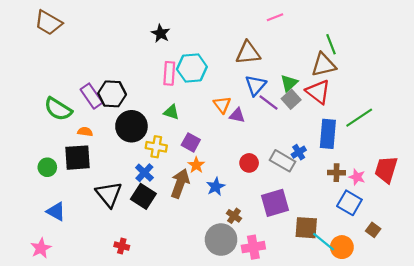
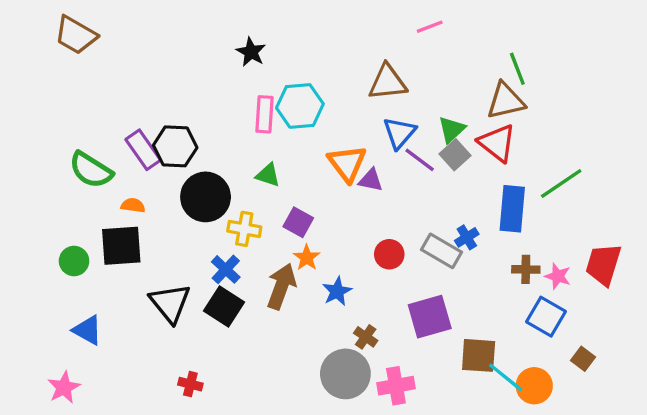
orange triangle: (222, 105) -> (347, 163), size x1.4

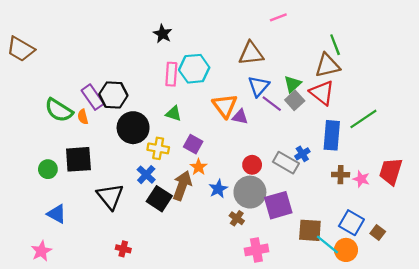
brown trapezoid: (76, 35) -> (21, 49), moved
orange semicircle: (133, 205) -> (83, 117), moved, turned -112
black square: (224, 307) -> (159, 199), moved
blue square: (546, 317) -> (351, 223), moved
gray circle: (345, 374) -> (250, 192), moved

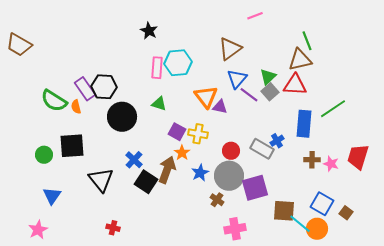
brown triangle: (251, 53) -> (230, 49), turned -30
red triangle: (322, 93) -> (295, 85), turned -35
yellow cross: (158, 148) -> (198, 134), moved
blue triangle: (57, 214) -> (52, 196), turned 36

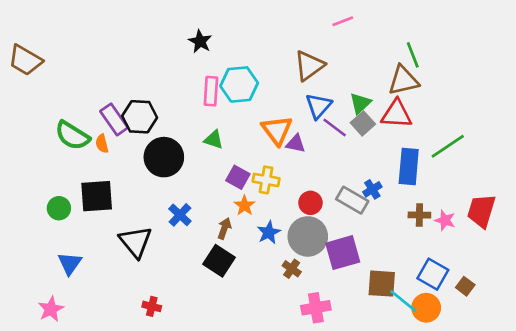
brown arrow: (167, 170) -> (224, 228), size x0.6
black square: (146, 182) -> (219, 261), moved

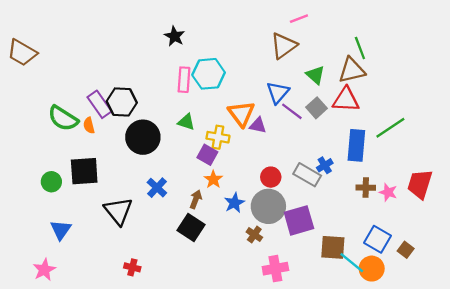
brown triangle: (309, 66) -> (284, 46), moved
green triangle: (360, 103) -> (315, 75), moved, turned -36
yellow cross: (266, 180) -> (218, 137), moved

